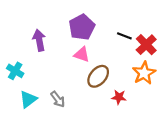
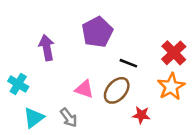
black line: (124, 36) -> (128, 63), moved
pink triangle: (82, 54) -> (84, 89), moved

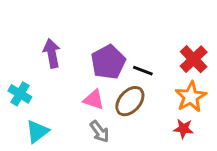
purple pentagon: (97, 32) -> (108, 62), moved
red star: (141, 115) -> (183, 129), moved
gray arrow: (69, 118) -> (100, 132), moved

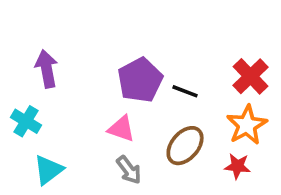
purple arrow: (52, 53) -> (47, 69), moved
brown ellipse: (130, 101) -> (185, 146), moved

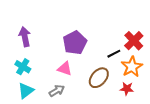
black line: (185, 91) -> (114, 54), moved, turned -48
cyan cross: (26, 121) -> (23, 67), moved
gray arrow: (129, 170) -> (57, 91), moved, turned -84

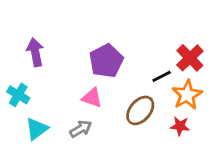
cyan cross: (23, 67) -> (18, 95), moved

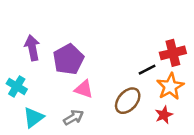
red cross: (190, 58) -> (173, 53), turned 30
purple pentagon: (106, 61) -> (68, 59), moved
red star: (180, 126) -> (164, 115), turned -30

